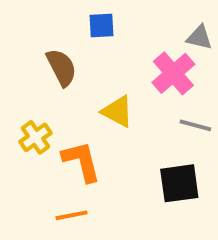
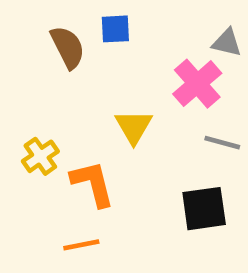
brown semicircle: (61, 67) -> (68, 47), moved
yellow triangle: (117, 111) -> (134, 127), turned 32

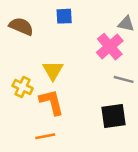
brown semicircle: (68, 47) -> (21, 26), moved, turned -40
yellow triangle: (134, 127) -> (53, 71), moved
yellow cross: (40, 156) -> (23, 87), turned -30

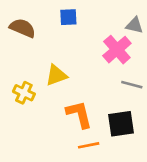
yellow triangle: (53, 71) -> (56, 75), turned 40
orange L-shape: (52, 102) -> (79, 114), moved
orange line: (45, 136) -> (89, 145), moved

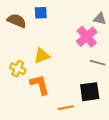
blue square: (68, 17) -> (41, 13), moved
orange L-shape: (79, 114) -> (40, 85), moved

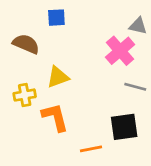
brown semicircle: (17, 21) -> (26, 44), moved
yellow cross: (18, 69) -> (25, 95), turned -35

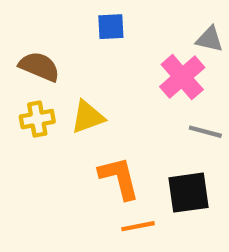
blue square: (56, 18) -> (111, 27), moved
yellow cross: (25, 95) -> (37, 119), moved
orange L-shape: (55, 117) -> (119, 178), moved

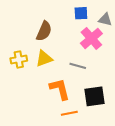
blue square: (111, 27) -> (81, 13), moved
brown semicircle: (39, 67) -> (44, 31), moved, turned 90
gray line: (205, 132) -> (78, 66), moved

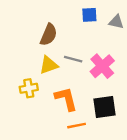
pink cross: (91, 38) -> (102, 66), moved
yellow cross: (19, 60) -> (29, 88), moved
gray line: (78, 66) -> (73, 59), moved

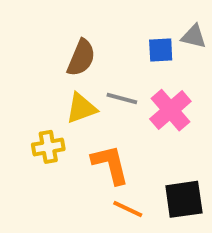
blue square: (89, 15) -> (161, 50), moved
black square: (105, 107) -> (184, 199), moved
orange line: (77, 126) -> (128, 209), turned 36

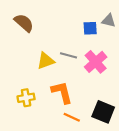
brown semicircle: (81, 58) -> (24, 23), moved, turned -72
yellow cross: (48, 147) -> (26, 98), moved
black square: (184, 199) -> (103, 112), turned 30

